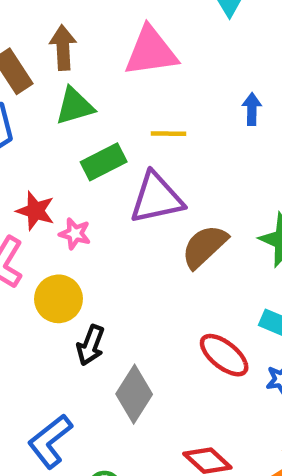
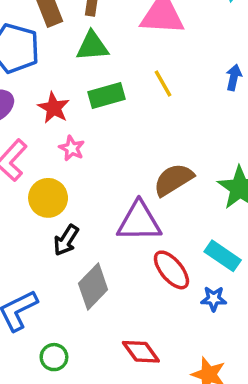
yellow line: (168, 134) -> (163, 83), turned 48
purple triangle: (156, 198) -> (139, 222), moved
red star: (35, 211) -> (54, 108), moved

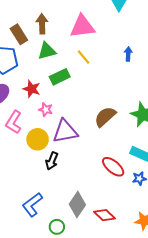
yellow line: (163, 83) -> (84, 57), moved
purple triangle: (139, 222) -> (65, 131), moved
gray diamond: (93, 286) -> (77, 205), moved

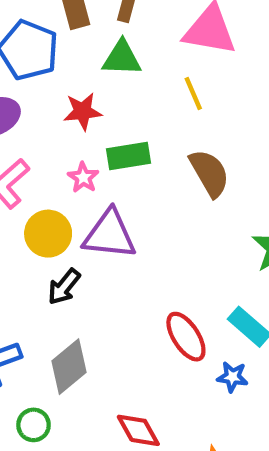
green rectangle: (60, 77) -> (128, 156), moved
red star: (32, 89) -> (83, 111), moved, turned 30
brown semicircle: (105, 117) -> (209, 173), moved, turned 85
gray diamond: (77, 205) -> (69, 367), moved

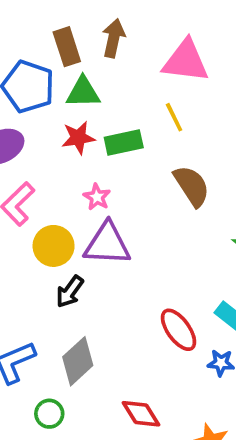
green triangle: (122, 58) -> (83, 92), moved
green rectangle: (128, 156) -> (124, 142), moved
pink star: (83, 178) -> (97, 197), moved

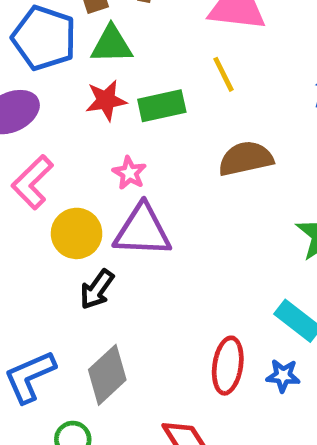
brown semicircle: (192, 186) -> (246, 159), turned -69
red ellipse: (178, 330) -> (228, 366), moved, turned 45

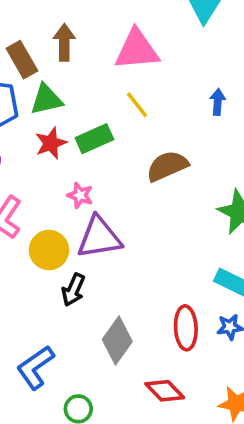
gray diamond: (107, 375) -> (117, 340), moved

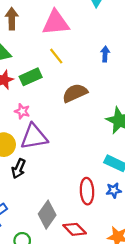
gray diamond: (117, 340) -> (47, 215), moved

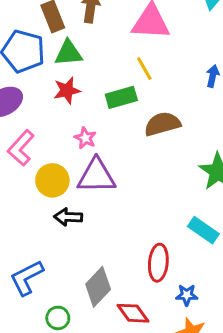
green rectangle: (31, 77) -> (121, 97), moved
black arrow: (19, 169) -> (68, 217), turned 60
blue star: (114, 190) -> (187, 295), moved

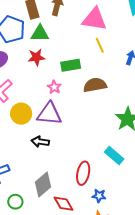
yellow line: (144, 69) -> (100, 45), moved
pink star: (85, 138) -> (54, 87), moved
black arrow: (68, 217) -> (40, 142), moved

